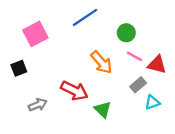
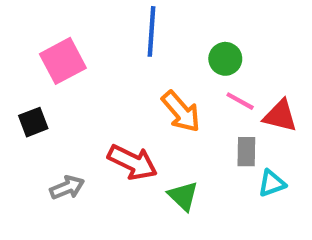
blue line: (85, 17) -> (151, 31), turned -52
gray rectangle: (138, 85) -> (246, 152), turned -49

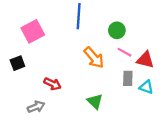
red arrow: (132, 162) -> (52, 84), moved, size x0.7
cyan triangle: (272, 183) -> (146, 87), moved, turned 40
gray arrow: (67, 188) -> (36, 107), moved

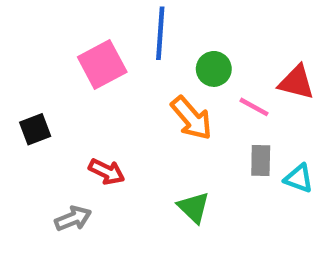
green circle: (117, 30) -> (214, 69), moved
pink square: (33, 31) -> (102, 64), moved
red triangle: (145, 60) -> (296, 82), moved

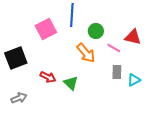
black square: (35, 129) -> (16, 58), size x1.6
cyan triangle: (299, 178) -> (134, 80), turned -48
green triangle: (194, 207) -> (71, 83), moved
gray arrow: (73, 219) -> (19, 98), moved

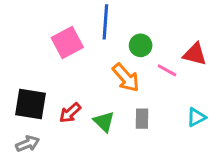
black square: (16, 58) -> (31, 104), moved, turned 30
gray rectangle: (117, 72) -> (142, 119), moved
red arrow: (48, 77) -> (70, 113), turned 112

